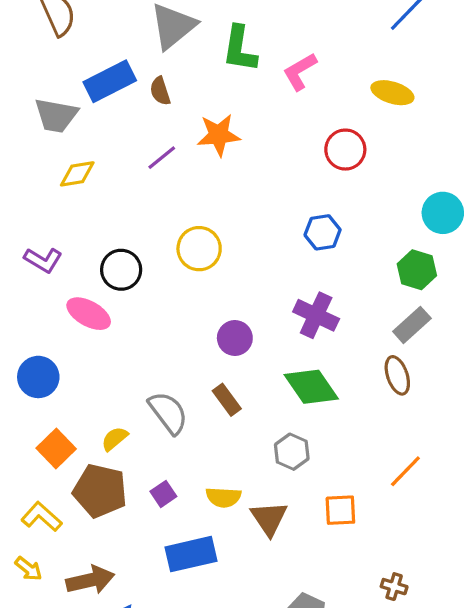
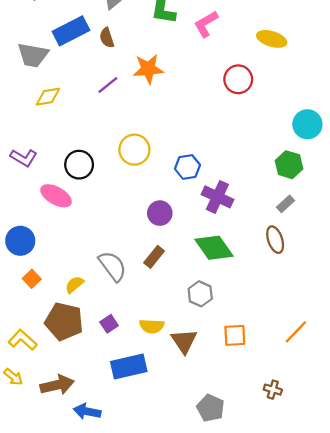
blue hexagon: (323, 232) -> (187, 167), moved
gray rectangle: (412, 325) -> (286, 204), size x0.7
brown rectangle: (227, 400) -> (154, 257), turned 75
orange square: (56, 448) -> (32, 279), moved, size x0.7
orange line: (405, 471) -> (296, 332), moved

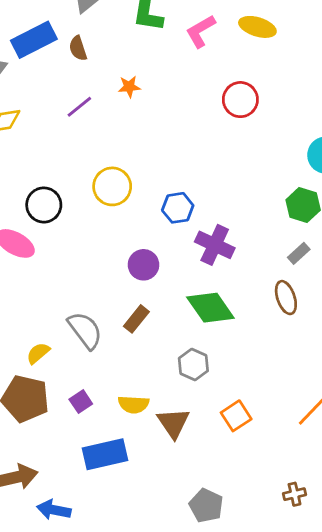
yellow ellipse: (272, 39) -> (257, 27), moved
orange star: (148, 69) -> (129, 87), size x0.6
orange square: (235, 335) -> (236, 416), turned -30
brown cross: (273, 390) -> (295, 494), moved, turned -30

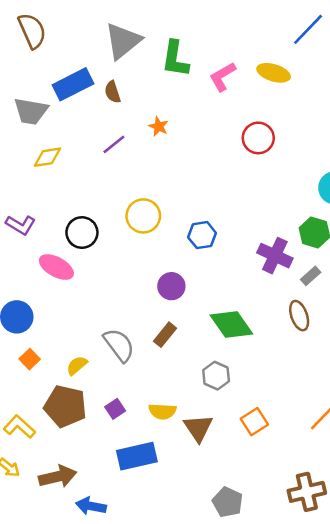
orange star: (129, 87) -> (159, 126), turned 30
purple cross: (215, 245) -> (275, 256), moved
brown cross: (295, 494) -> (307, 492), size x1.8

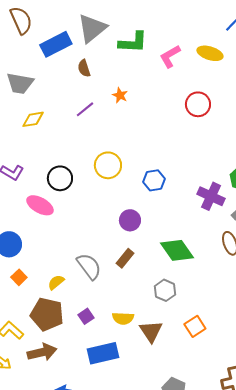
green L-shape: (175, 59) -> (133, 42), turned -96
blue rectangle: (73, 84) -> (56, 44), moved
brown arrow: (58, 477) -> (42, 352), moved

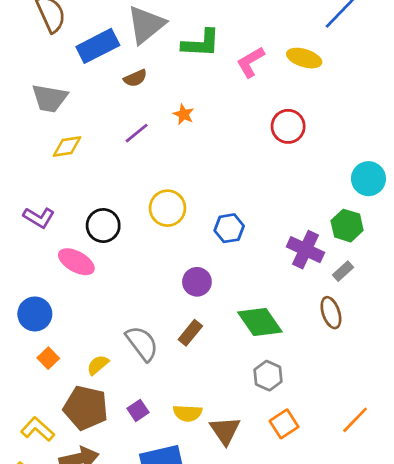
brown semicircle: (84, 68) -> (135, 78), turned -96
gray hexagon: (165, 290) -> (268, 376), moved

